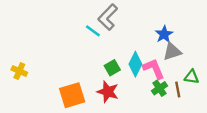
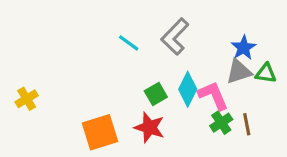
gray L-shape: (108, 17) -> (175, 37), moved
blue star: (164, 34) -> (244, 48), moved
yellow cross: (19, 71) -> (27, 99), turned 35
green triangle: (192, 77) -> (266, 73), moved

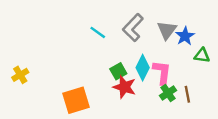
gray triangle: (239, 72) -> (167, 30), moved, turned -35
pink L-shape: (213, 96) -> (162, 72), turned 30
red star: (149, 127) -> (124, 87), moved

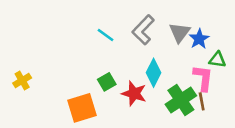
green square: (118, 71) -> (107, 82), moved
pink L-shape: (162, 72) -> (203, 78), moved
green cross: (168, 93) -> (181, 100), size x1.6

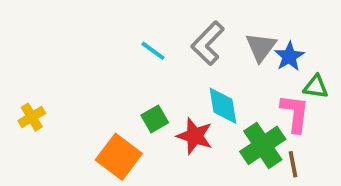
cyan diamond: (154, 73) -> (223, 106), turned -36
brown line: (202, 101) -> (293, 164), moved
orange square: (82, 108) -> (119, 157), turned -36

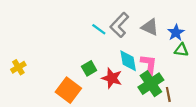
gray triangle: (261, 47) -> (150, 27), turned -42
cyan line: (153, 51) -> (99, 29), moved
blue star: (289, 56) -> (176, 33), moved
pink L-shape: (295, 113) -> (149, 65), moved

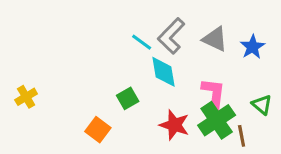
green triangle: (181, 50) -> (262, 105), moved, turned 32
cyan diamond: (128, 61) -> (163, 72), moved
red star: (112, 78) -> (174, 125), moved
orange square: (68, 90) -> (98, 130), size x0.7

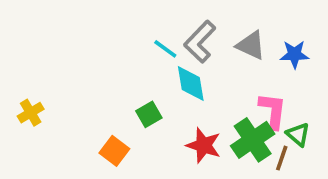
blue star: (252, 47) -> (294, 54), turned 30
pink L-shape: (213, 94) -> (273, 111), moved
green triangle: (262, 105) -> (298, 134), moved
brown line: (242, 136) -> (282, 158), turned 30

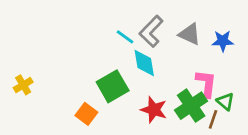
green square: (149, 114) -> (113, 86), size x1.6

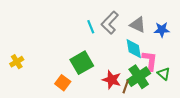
cyan line: (125, 37) -> (91, 27), turned 32
cyan diamond: (144, 63) -> (134, 49), moved
brown line: (213, 119) -> (126, 87), moved

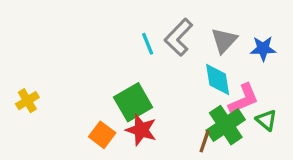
gray triangle: (138, 25) -> (224, 40), turned 48
pink L-shape: (150, 61) -> (244, 99), turned 60
red star: (112, 80) -> (141, 130), moved

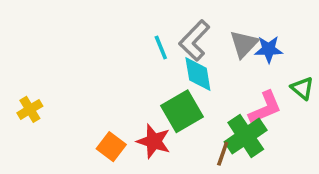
blue star: (263, 49) -> (269, 49), moved
cyan diamond: (218, 79) -> (198, 74), moved
green square: (133, 102) -> (182, 111), moved
green triangle: (266, 120) -> (302, 88), moved

